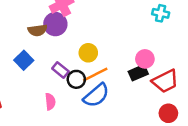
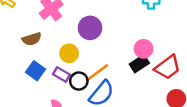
purple circle: (55, 24) -> (90, 28), moved
yellow circle: (88, 53) -> (69, 53), moved
blue square: (24, 60) -> (36, 71), moved

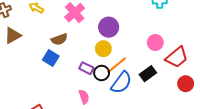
yellow circle: (69, 53) -> (103, 49), moved
black rectangle: (139, 64) -> (148, 74), moved
blue square: (36, 71) -> (51, 58), moved

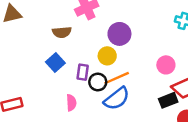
blue square: (51, 58) -> (55, 63), moved
purple rectangle: (86, 68) -> (83, 72), turned 56
black rectangle: (148, 74) -> (168, 100), moved

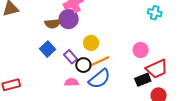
purple circle: (119, 34) -> (69, 19), moved
purple rectangle: (83, 72) -> (71, 57), turned -48
pink semicircle: (71, 103) -> (71, 82), moved, turned -88

